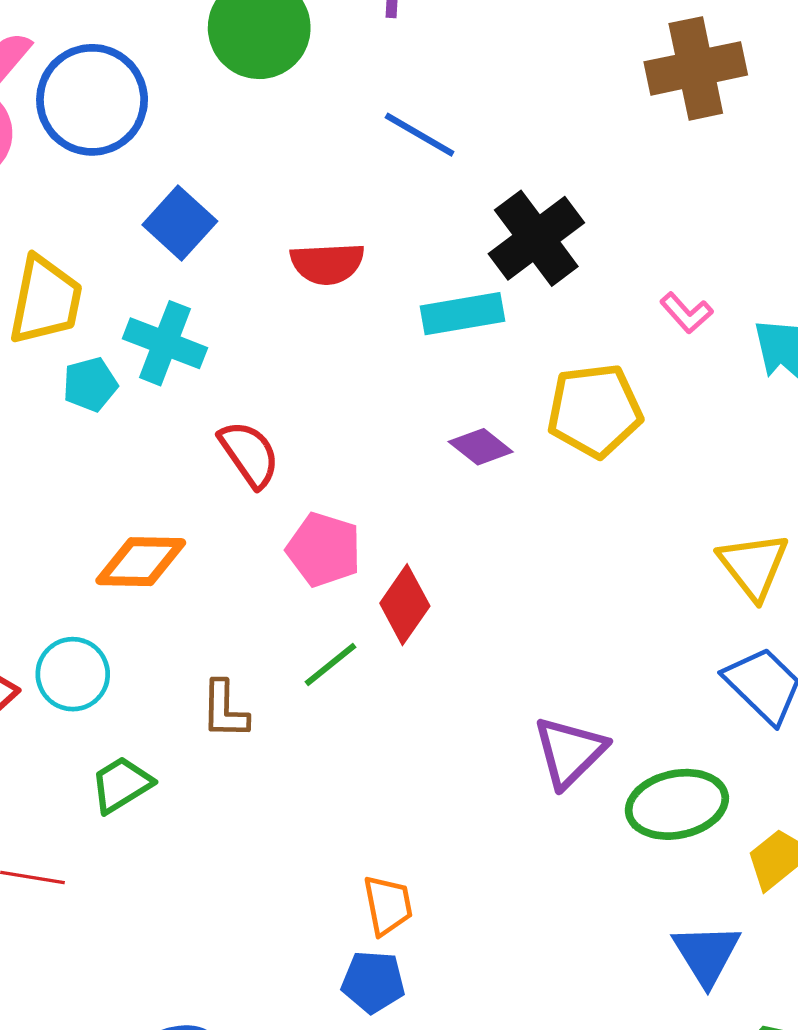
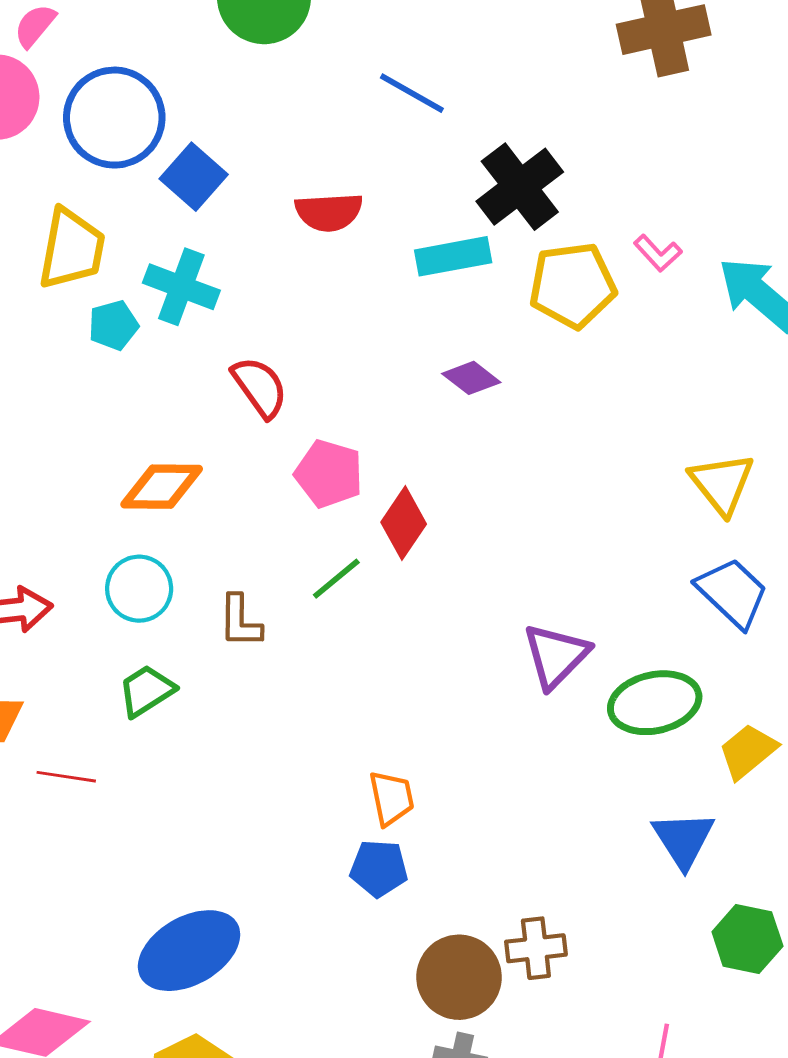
blue circle: (92, 100) -> (114, 118), moved
yellow pentagon: (595, 411) -> (572, 285), moved
cyan circle: (73, 674) -> (139, 589), moved

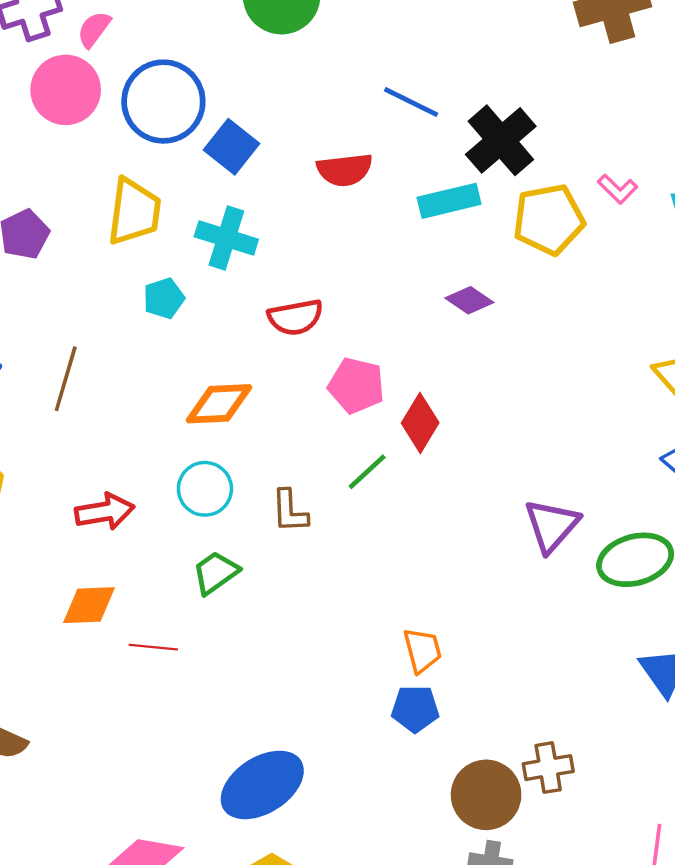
blue line: (412, 93) -> (411, 102), moved
cyan pentagon: (113, 325) -> (164, 298), moved
red semicircle: (260, 387) -> (295, 317), turned 118

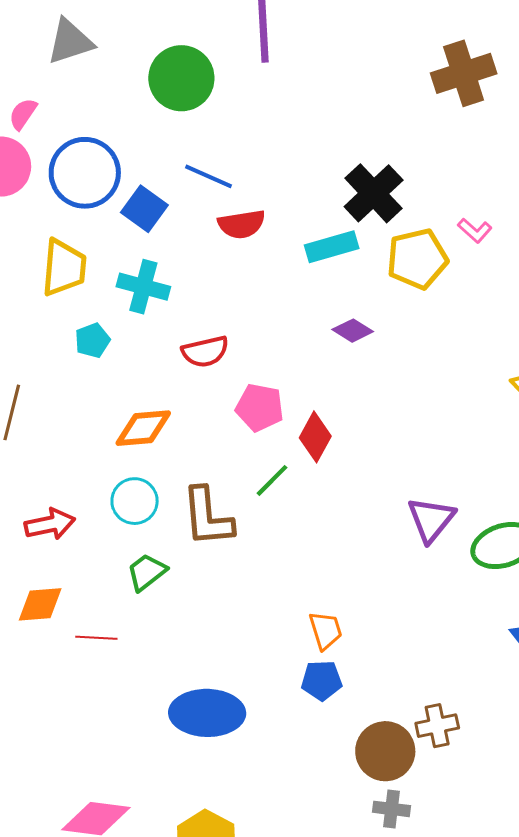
blue line: (411, 102) -> (208, 176), moved
brown L-shape: (290, 511) -> (207, 517), size x1.6
blue ellipse: (262, 785) -> (207, 713), moved, turned 36

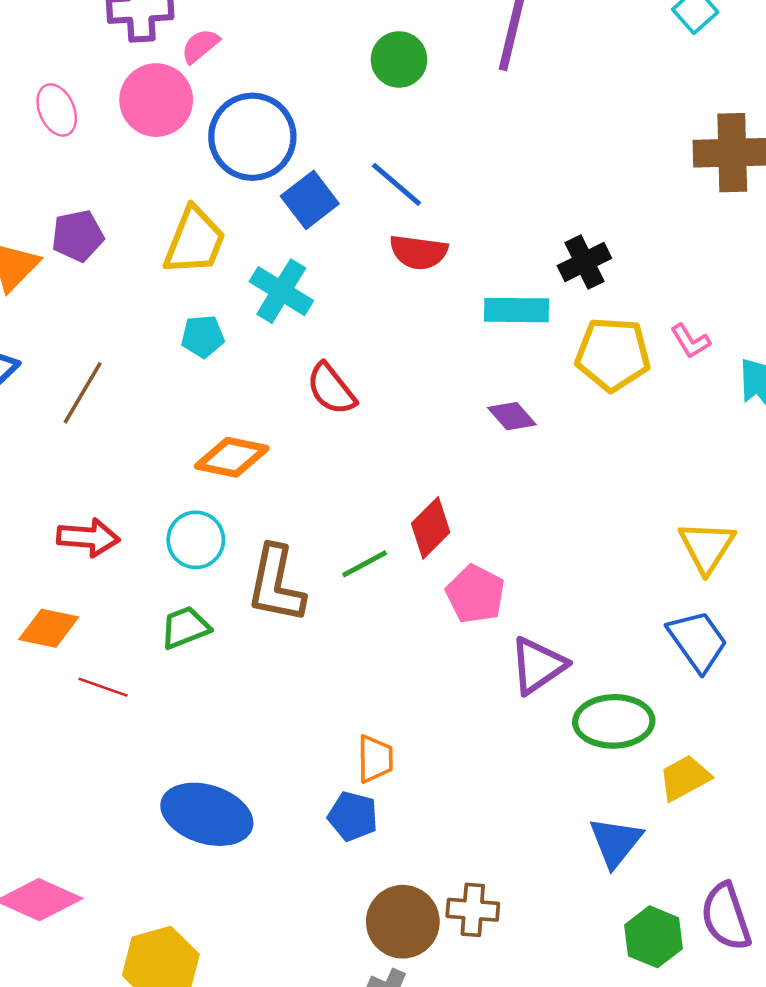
green circle: (181, 78) -> (399, 59), size x0.7
black cross: (374, 193) -> (584, 262), size x0.7
red semicircle: (205, 352) -> (331, 389), turned 48
pink pentagon: (260, 407) -> (475, 594), moved

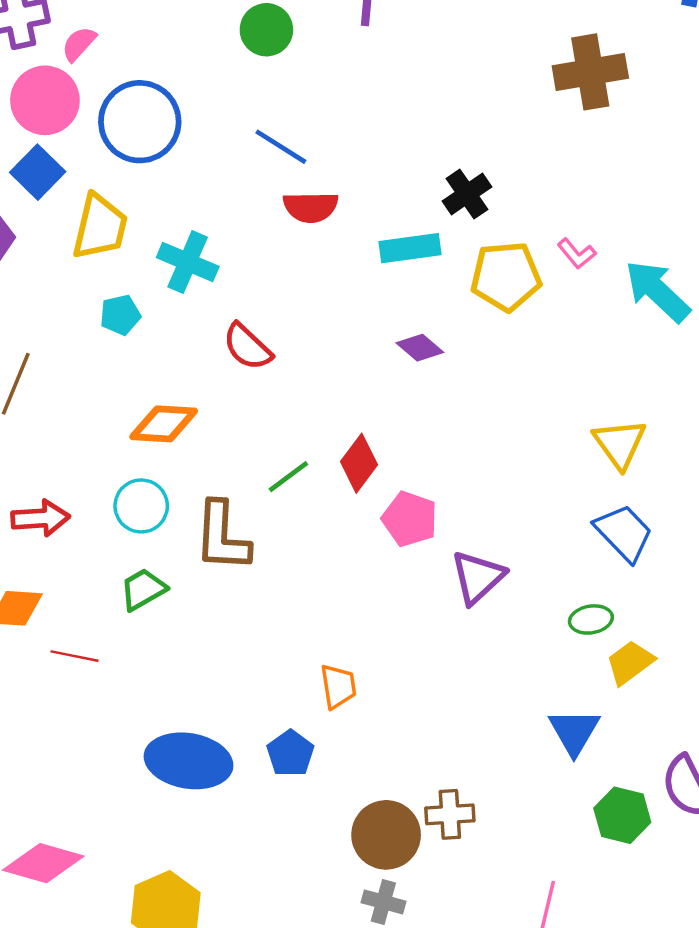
blue square: (310, 200) -> (38, 172), moved
green line: (365, 564) -> (288, 477), moved
green ellipse: (614, 721) -> (591, 619), moved, size x0.6
blue pentagon: (353, 816) -> (290, 753), moved, turned 30

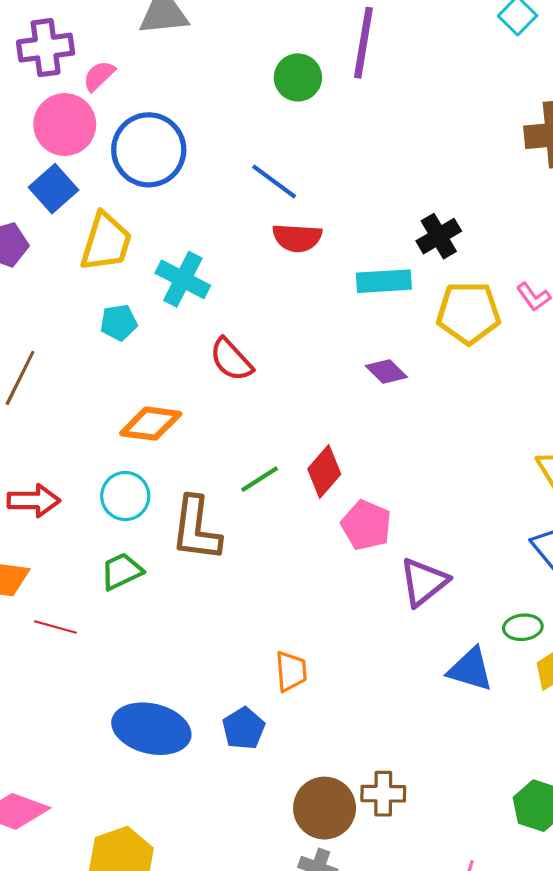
green circle: (266, 30) -> (298, 77), moved
blue triangle: (574, 732) -> (470, 669), moved, turned -48

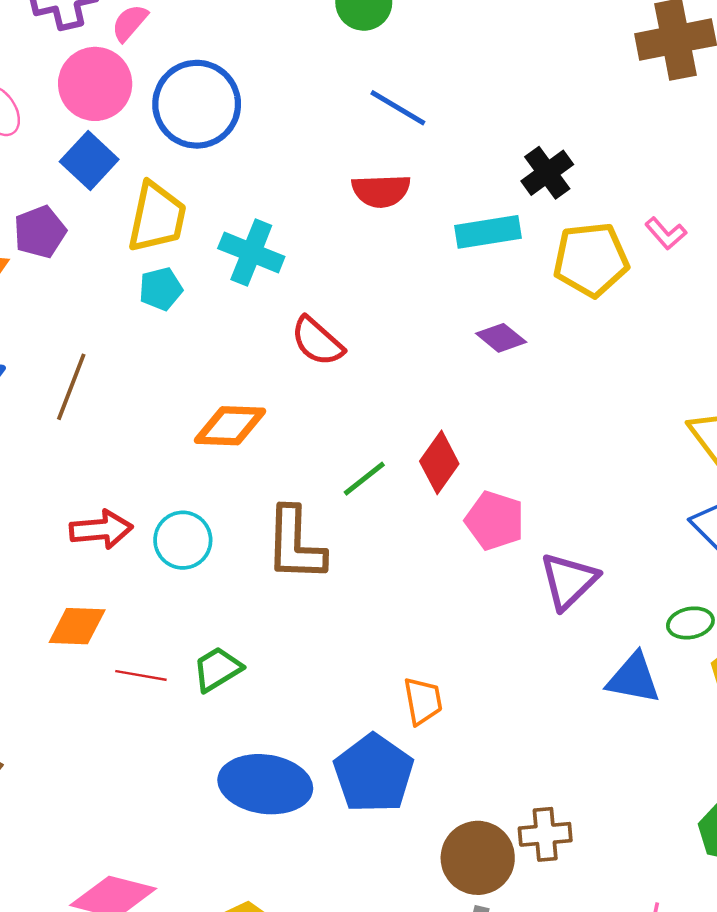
blue line: (274, 182) -> (398, 108), moved
cyan pentagon: (119, 323) -> (161, 289), moved
cyan circle: (125, 496) -> (183, 540), moved
green trapezoid: (122, 571) -> (217, 669), moved
blue pentagon: (244, 728) -> (374, 773), size x1.6

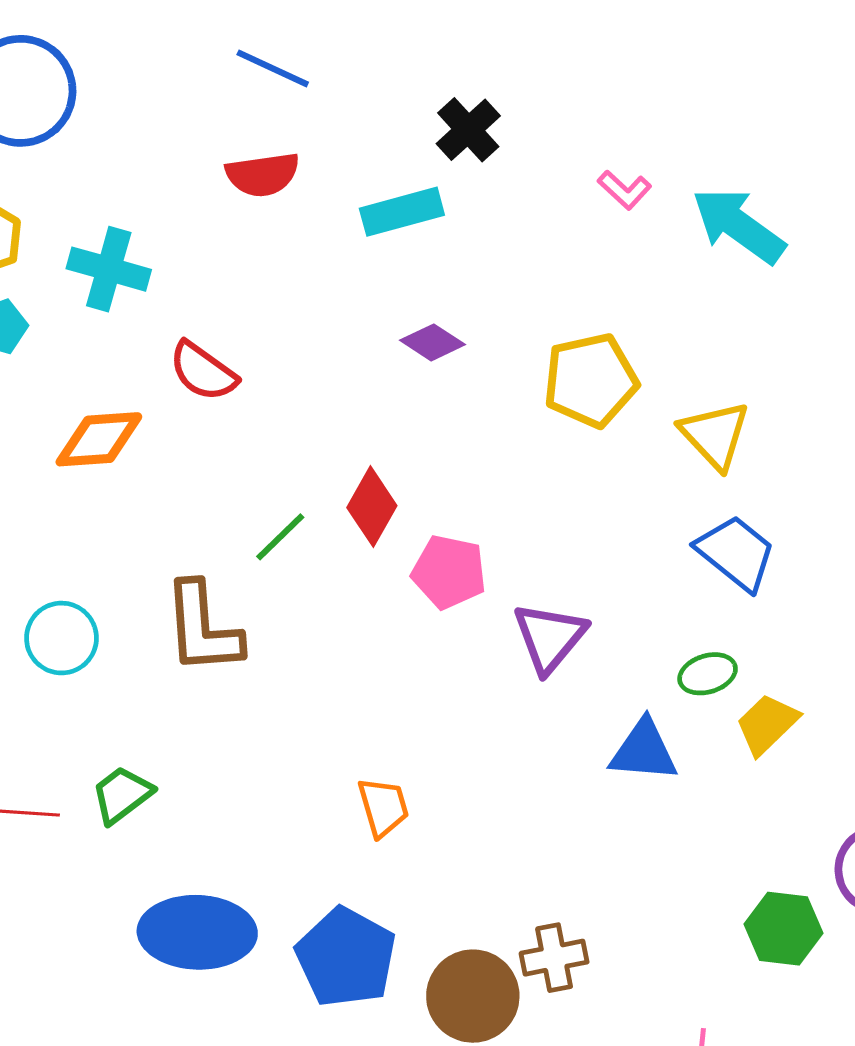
yellow pentagon: (591, 260) -> (591, 380), moved
orange diamond: (230, 426) -> (99, 439), moved
blue pentagon: (374, 773) -> (346, 957), moved

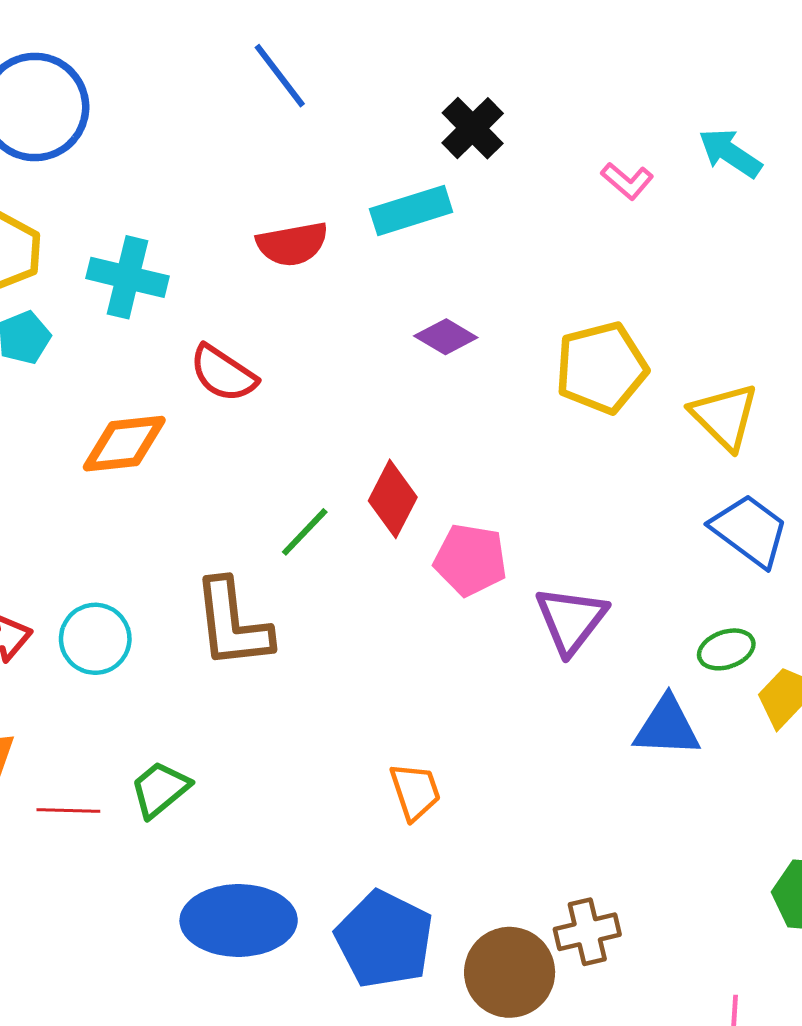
blue line: (273, 68) -> (280, 76), turned 30
red semicircle: (263, 175) -> (292, 244), moved
cyan arrow: (739, 225) -> (730, 153), moved, size x0.7

